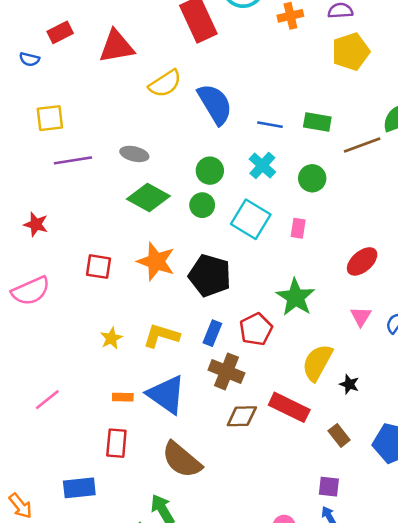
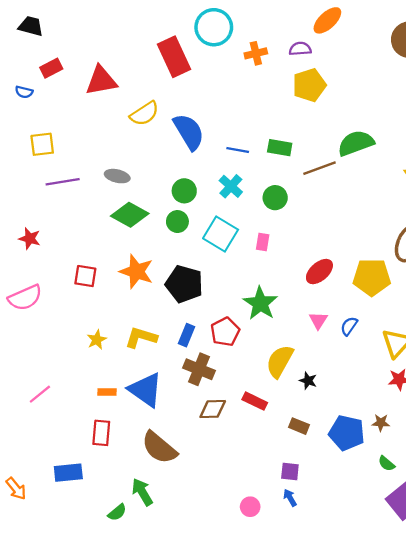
red rectangle: (289, 407) -> (255, 401), size x0.7
brown rectangle: (339, 435) -> (299, 426), turned -30

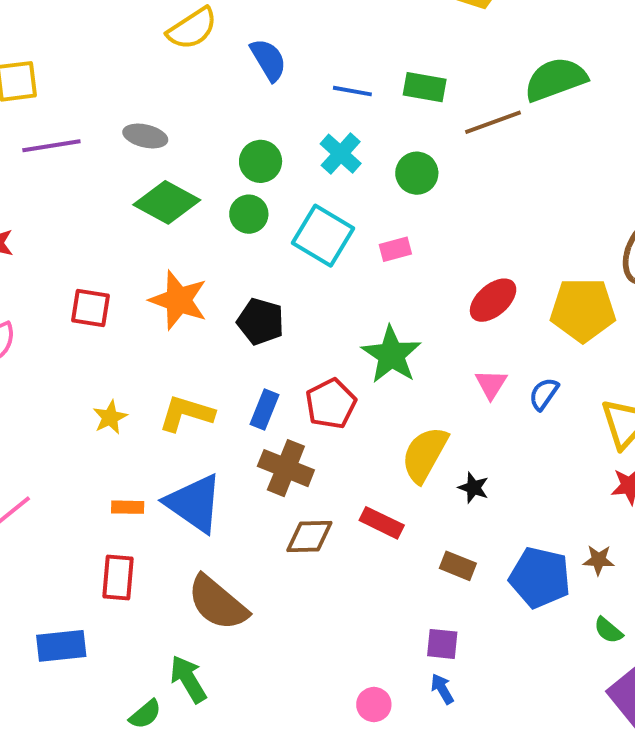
blue semicircle: (189, 132) -> (268, 60), size x0.7
pink rectangle: (263, 242) -> (395, 249), turned 66
black pentagon: (184, 284) -> (261, 322), size x0.7

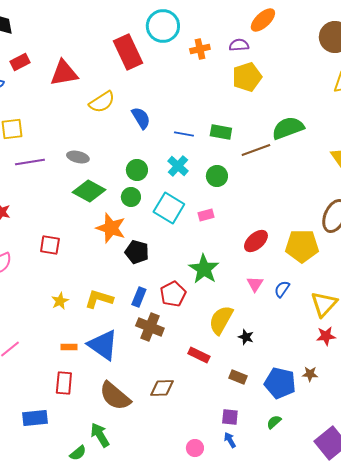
orange star: (178, 300) -> (111, 228), moved
brown diamond: (309, 536) -> (162, 388), moved
green semicircle: (608, 630) -> (274, 422), moved, turned 98

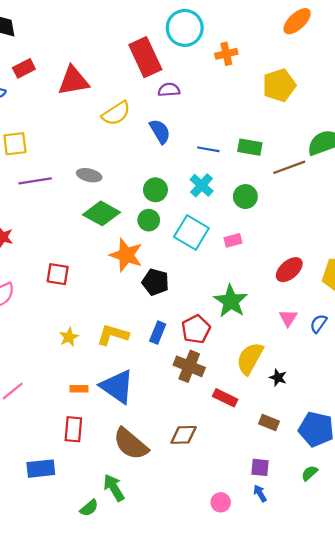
purple semicircle: (239, 45) -> (169, 90), moved
brown cross: (150, 327) -> (189, 366), moved

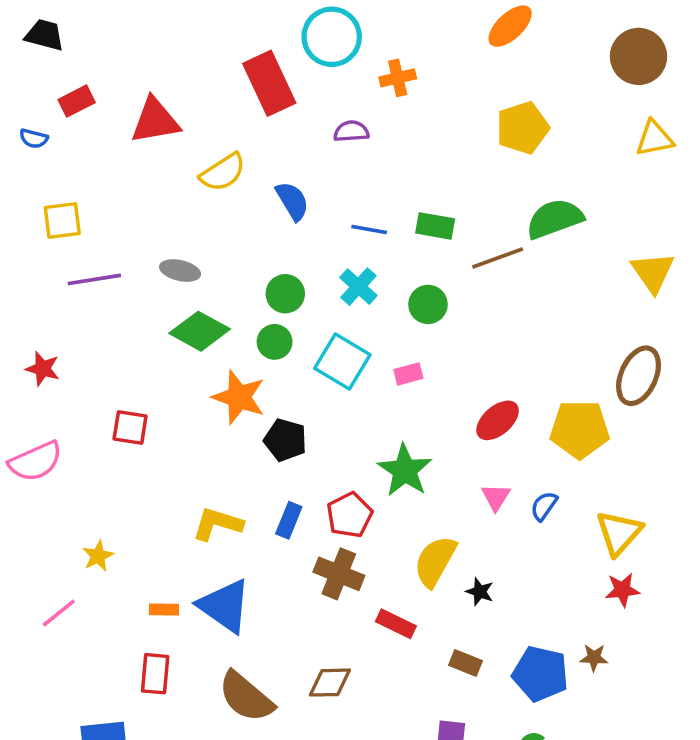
yellow pentagon: (279, 85) -> (523, 128), moved
purple semicircle: (169, 90) -> (351, 131), moved
yellow star: (69, 337) -> (98, 556), moved

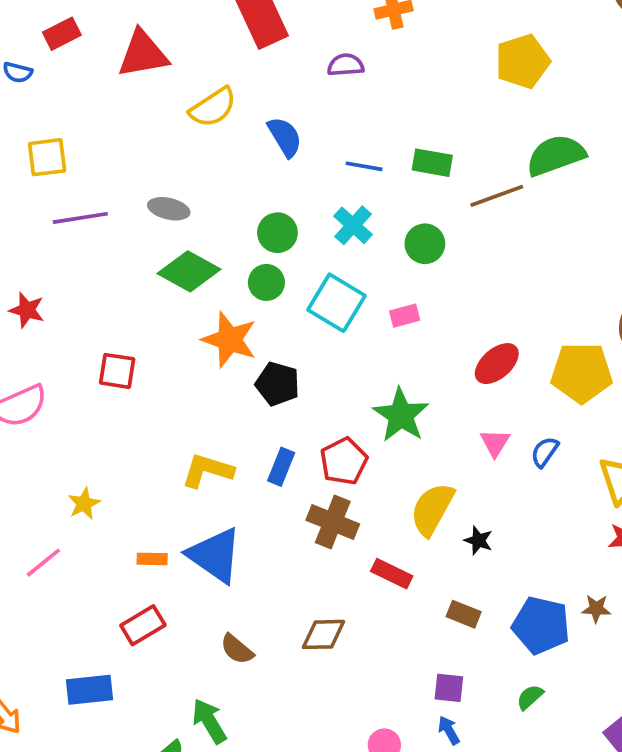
red rectangle: (155, 674) -> (143, 625), turned 54
brown semicircle: (246, 697) -> (237, 649), size x0.6

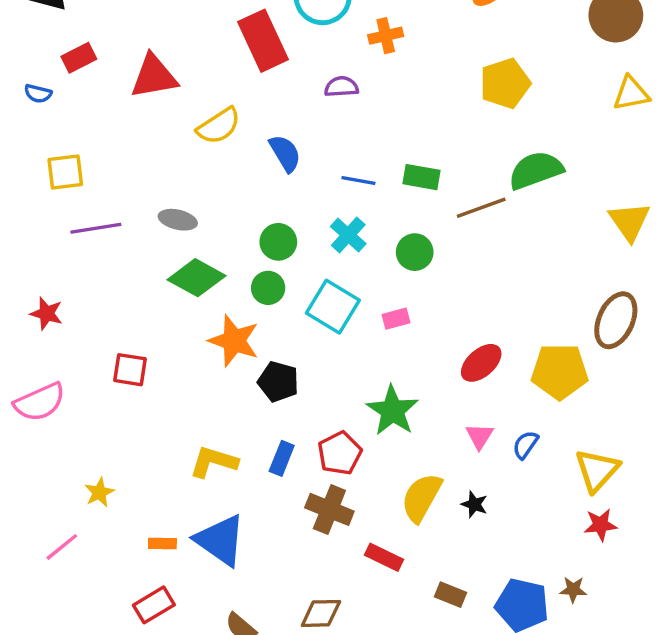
black star: (478, 540) -> (474, 504), moved

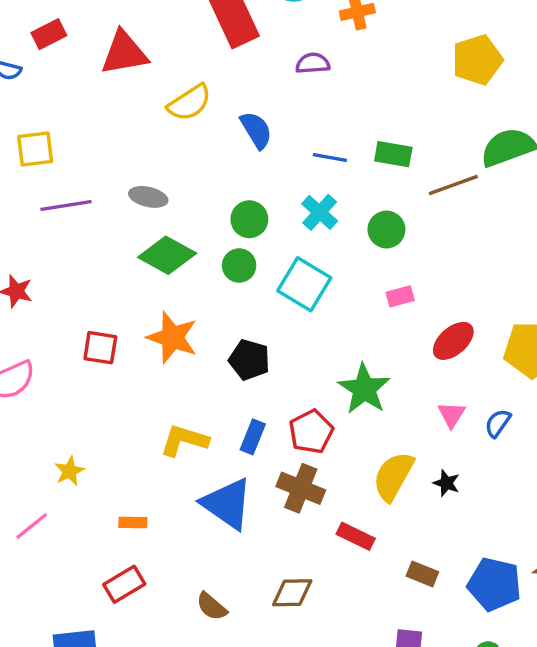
pink rectangle: (396, 319) -> (400, 296), moved
orange star: (234, 341) -> (172, 337), moved
blue triangle: (220, 540) -> (227, 504), moved

